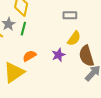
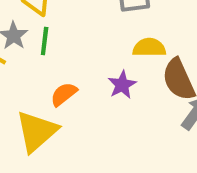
yellow semicircle: (74, 38) -> (149, 48), turned -119

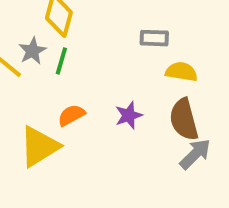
yellow semicircle: (149, 48) -> (181, 72), moved

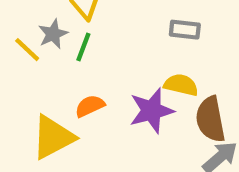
yellow semicircle: (181, 72) -> (181, 85), moved
purple star: (129, 115) -> (151, 111), size x1.5

